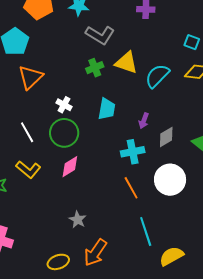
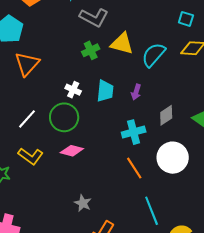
white cross: (64, 105) -> (73, 90), moved
purple arrow: (144, 121) -> (136, 92), moved
white line: (27, 132) -> (27, 119), turned 75
pink diamond: (70, 167) -> (72, 151), turned 50

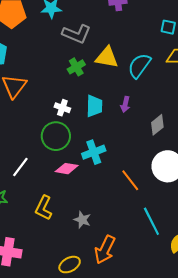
white line: (27, 119) -> (20, 167), moved
cyan cross: (134, 132) -> (94, 152), moved
yellow L-shape: (31, 156) -> (44, 208), moved, turned 85

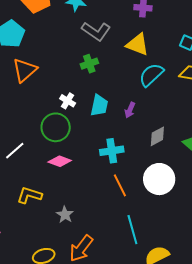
yellow triangle: (107, 57) -> (138, 44), moved
cyan cross: (94, 152) -> (112, 151), moved
yellow L-shape: (44, 208) -> (29, 195), turned 70

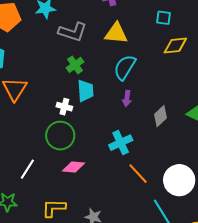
cyan semicircle: (151, 75) -> (125, 67), moved
cyan trapezoid: (99, 105) -> (86, 91), moved
white circle: (159, 179) -> (179, 180), moved

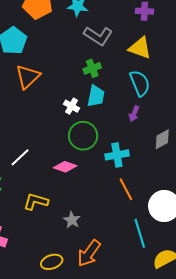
cyan semicircle: (125, 67) -> (140, 83), turned 112
green circle: (60, 136) -> (83, 136), moved

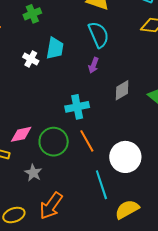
green cross: (92, 68) -> (32, 14), moved
green circle: (83, 136) -> (54, 142), moved
pink diamond: (65, 167) -> (21, 134), moved, turned -30

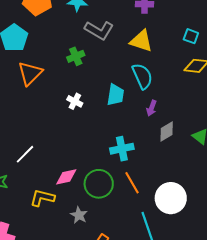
cyan trapezoid: (55, 48) -> (116, 95), moved
purple arrow: (93, 65) -> (152, 108), moved

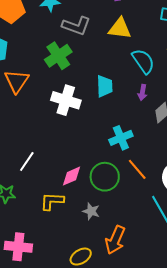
green cross: (76, 56) -> (58, 56), size x1.5
cyan semicircle: (142, 76) -> (143, 61), moved
white cross: (75, 101) -> (66, 100), size x1.8

